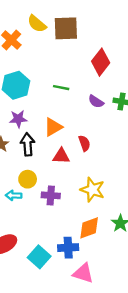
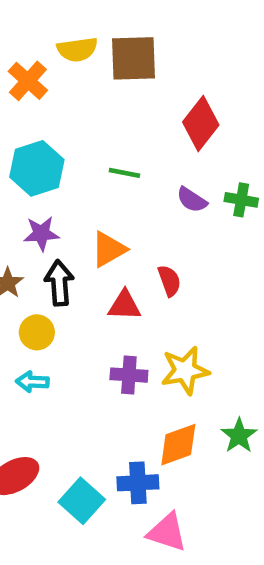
yellow semicircle: (37, 24) -> (77, 49), turned -48
yellow circle: (28, 179) -> (37, 332), moved
yellow star: (92, 190) -> (185, 371), turned -30
purple cross: (51, 195) -> (129, 375), moved

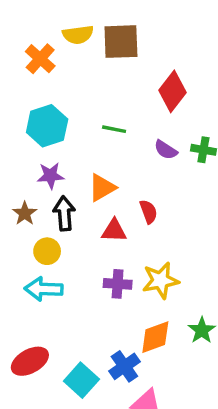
cyan arrow: (32, 382) -> (44, 289), size x1.5
blue cross: (138, 483) -> (124, 366), turned -32

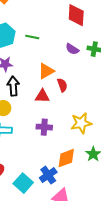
red diamond: (173, 91) -> (76, 15), turned -35
green line: (114, 129) -> (32, 37), moved
orange triangle: (102, 188) -> (46, 71), moved
yellow star: (161, 280) -> (81, 123), moved

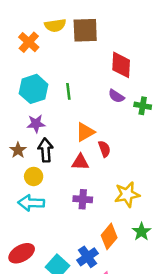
green line: (32, 37) -> (68, 91), turned 72
purple semicircle: (72, 49) -> (116, 96), moved
orange diamond: (66, 158) -> (109, 236), turned -30

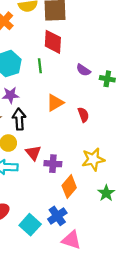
red diamond: (121, 65) -> (53, 42), moved
red semicircle: (104, 149) -> (83, 115), moved
red triangle: (80, 162) -> (33, 153), moved, turned 49
orange diamond: (109, 236) -> (69, 187), moved

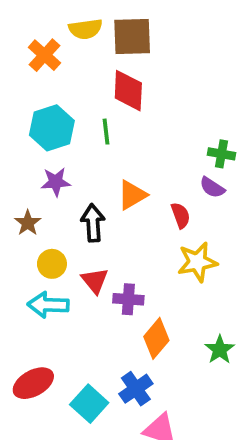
purple semicircle: (83, 70) -> (212, 187), moved
black arrow: (19, 119) -> (93, 223), moved
yellow star: (93, 159) -> (197, 262), moved

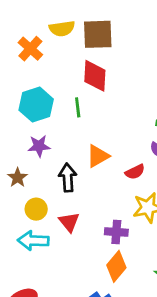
red semicircle: (181, 215) -> (135, 172), turned 84
purple cross: (128, 299) -> (116, 232), moved

